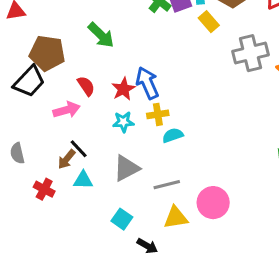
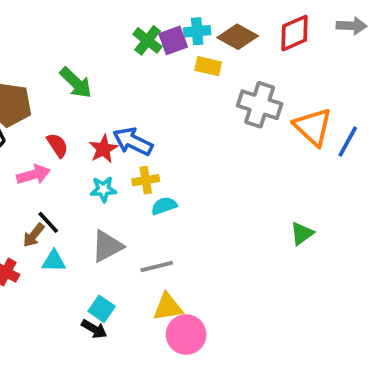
yellow rectangle: (209, 22) -> (208, 66), turned -36
gray cross: (251, 53) -> (260, 105), turned 32
blue arrow: (147, 83) -> (133, 142), turned -40
pink circle: (213, 203) -> (186, 335), moved
black arrow: (147, 246) -> (94, 329), moved

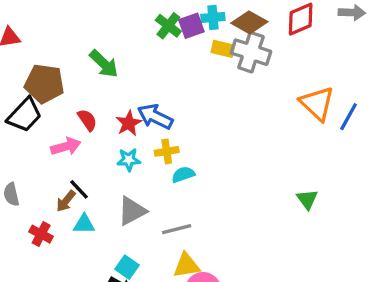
gray cross: (260, 105) -> (251, 52), moved
green triangle: (302, 233) -> (307, 199), turned -30

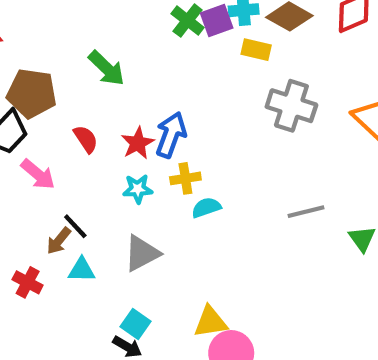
gray cross: (251, 52) -> (291, 106), moved
blue arrow: (155, 117) -> (171, 135), turned 84
pink arrow: (66, 146) -> (38, 174), moved, turned 56
gray line: (177, 229) -> (306, 212), moved

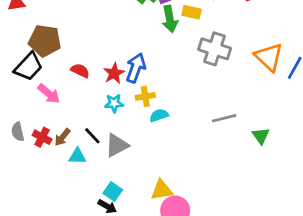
green arrow: (107, 68) -> (170, 19), moved, turned 35
red semicircle: (86, 139) -> (80, 71), turned -30
black line: (75, 226) -> (92, 136), moved
red cross: (28, 282) -> (42, 137), moved

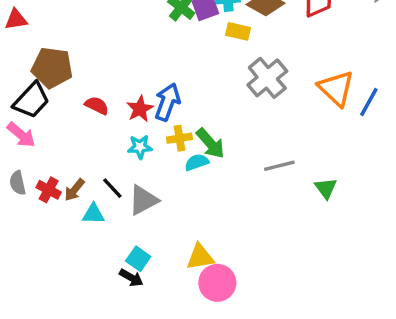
green arrow: (170, 19) -> (210, 143), moved, turned -30
gray cross: (215, 49) -> (267, 78), turned 32
pink arrow: (49, 94) -> (21, 135), moved

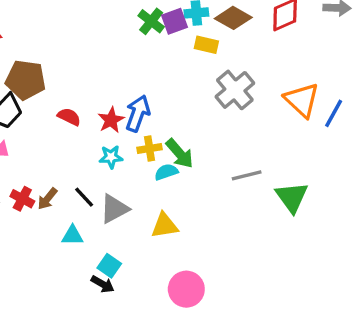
green triangle: (326, 188) -> (292, 197), size x1.5
cyan triangle: (93, 214) -> (72, 236), moved
yellow triangle: (200, 257) -> (165, 226), moved

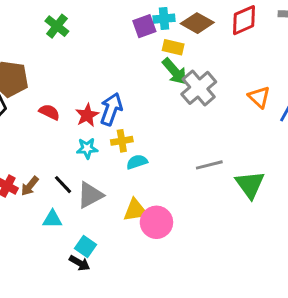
green cross: (151, 21) -> (57, 26), moved
orange triangle: (302, 100) -> (259, 97), size x0.7
green arrow: (180, 154) -> (175, 71), moved
pink circle: (186, 289) -> (156, 222), moved

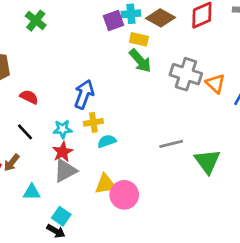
gray cross: (199, 88) -> (186, 74), moved, turned -32
red star: (87, 115) -> (63, 152), moved
black line: (63, 185) -> (25, 132), moved

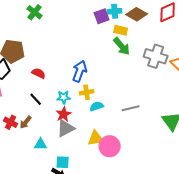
green cross: (36, 21) -> (35, 12), moved
gray line: (171, 144) -> (131, 108), moved
cyan square: (61, 216) -> (63, 162), turned -32

